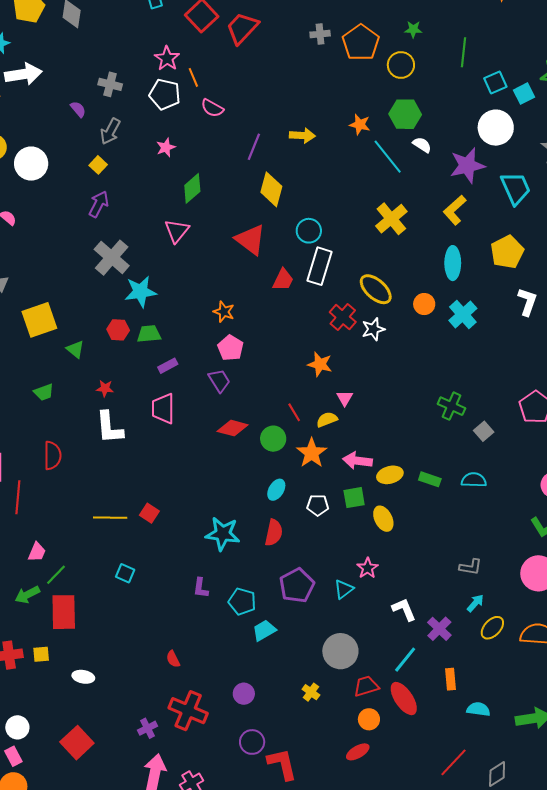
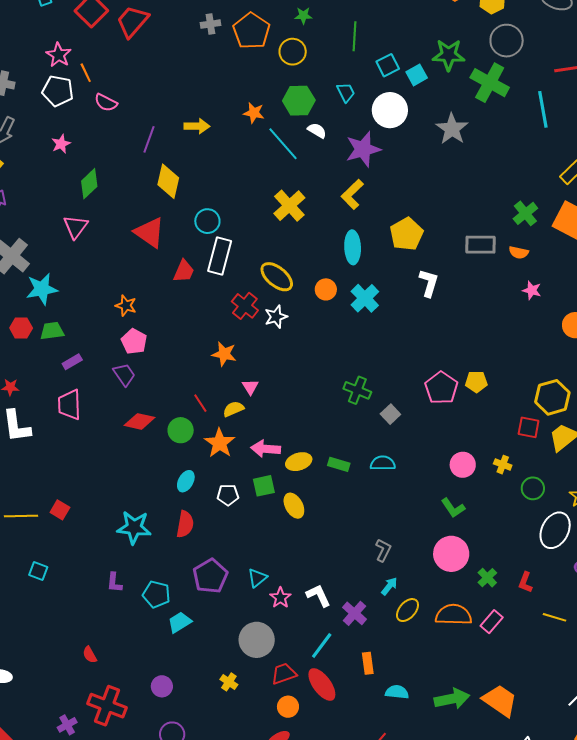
cyan trapezoid: (516, 188) -> (346, 92), moved, size x0.6
gray L-shape: (471, 567) -> (383, 550), turned -70
pink star: (367, 568) -> (280, 598), moved

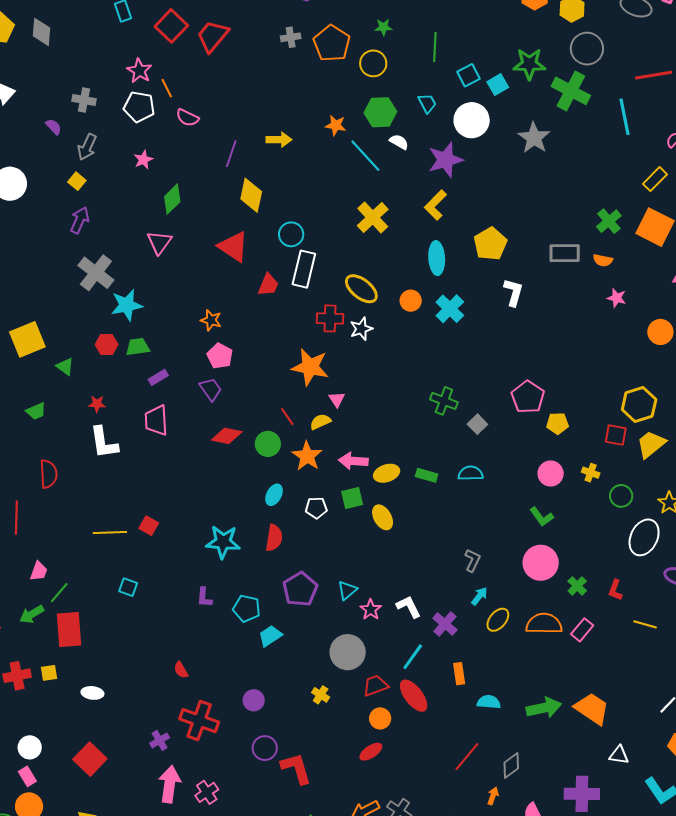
red cross: (245, 306) -> (330, 318), turned -36
orange star: (224, 354) -> (310, 367), size x1.5
yellow pentagon: (476, 382) -> (557, 423), moved

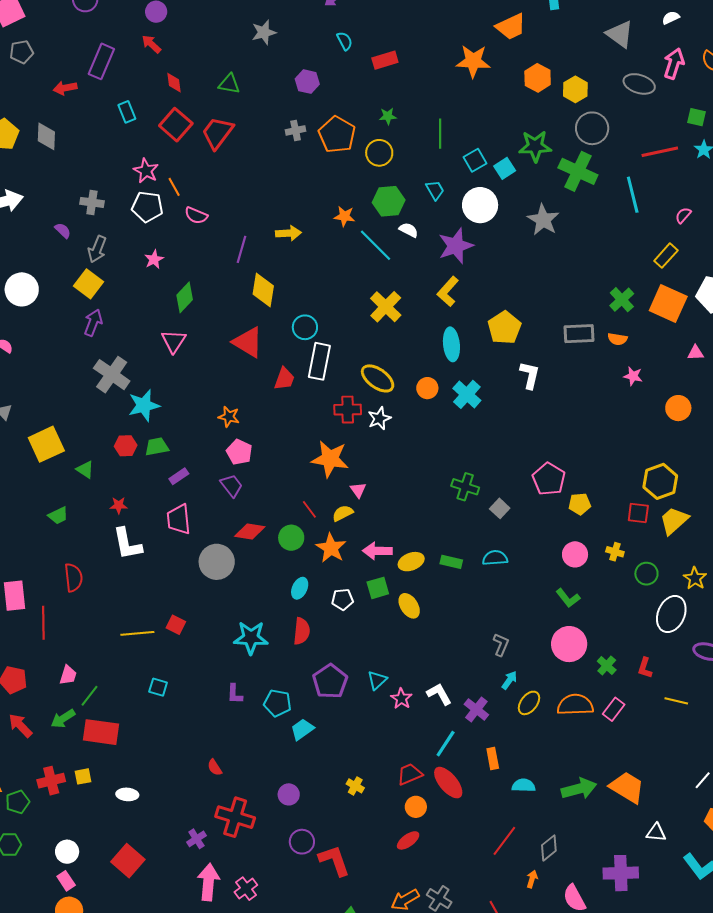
yellow square: (77, 181) -> (88, 284), size x1.6
red rectangle: (69, 629) -> (101, 732), turned -75
gray circle: (348, 652) -> (217, 562), moved

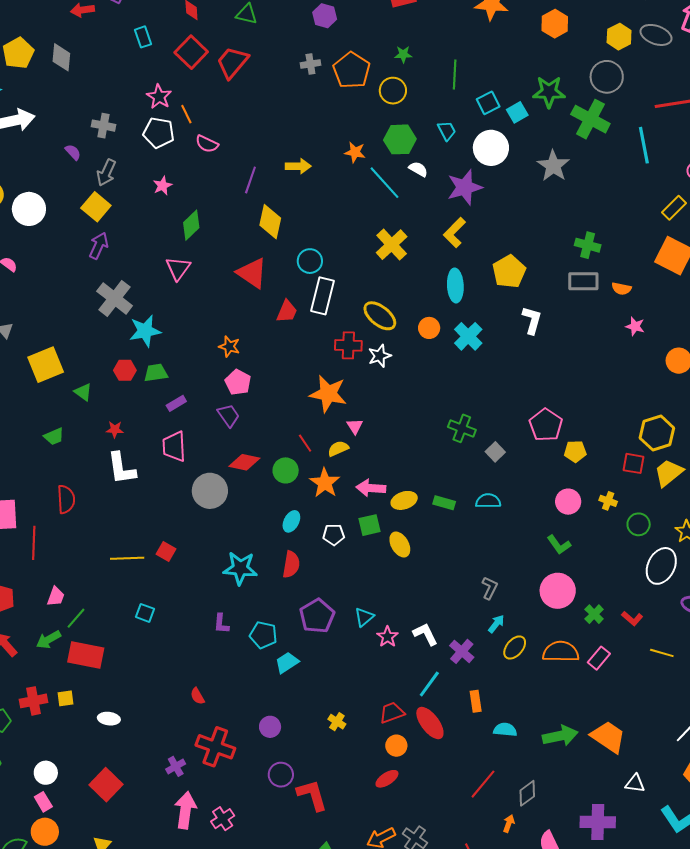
yellow hexagon: (575, 89) -> (619, 37), moved
green cross: (622, 300) -> (588, 245), moved, turned -35
red L-shape: (645, 668) -> (632, 618), turned -70

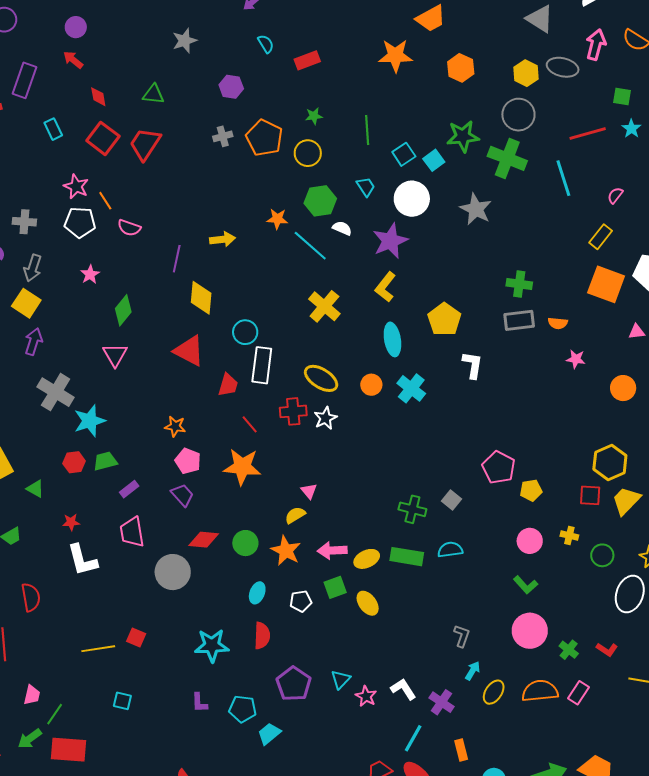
orange star: (328, 394) -> (242, 467), moved
green cross: (462, 428) -> (412, 509), moved
red line: (305, 443) -> (250, 424), moved
green rectangle: (444, 503) -> (407, 557), size x1.5

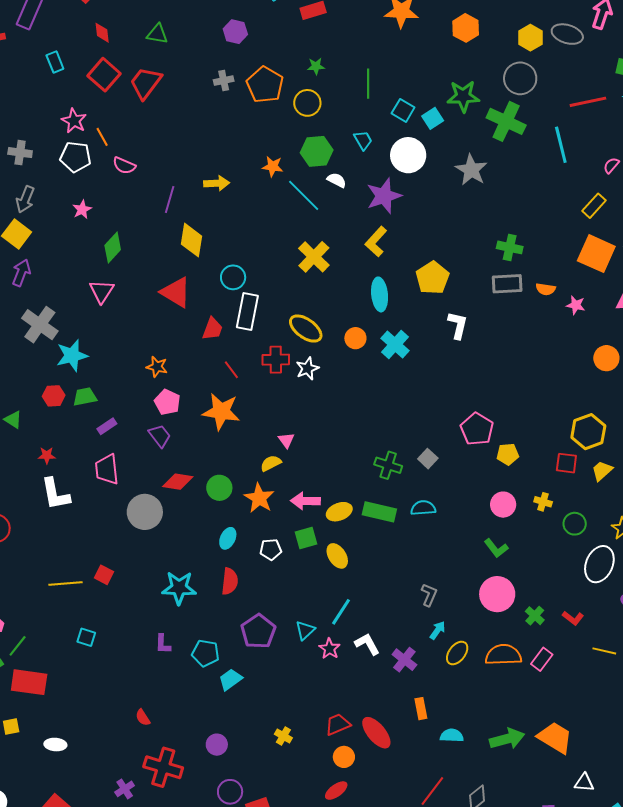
cyan square: (404, 154) -> (403, 110), turned -30
pink star: (576, 359) -> (576, 305), moved
yellow trapezoid: (626, 501) -> (602, 471), size x0.7
cyan line: (413, 738) -> (341, 612), moved

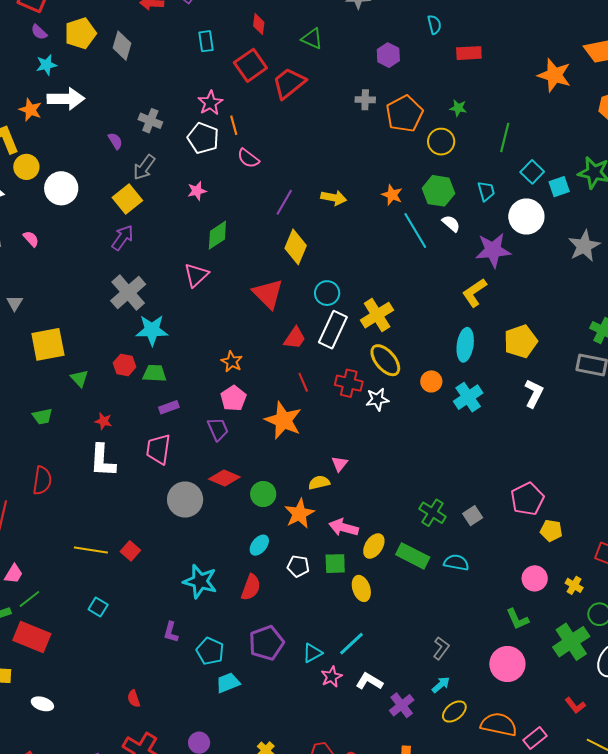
yellow cross: (314, 257) -> (377, 315), moved
yellow ellipse: (339, 512) -> (374, 546), turned -50
green cross: (535, 616) -> (571, 642), moved, size x1.8
white L-shape: (367, 644) -> (369, 681), turned -44

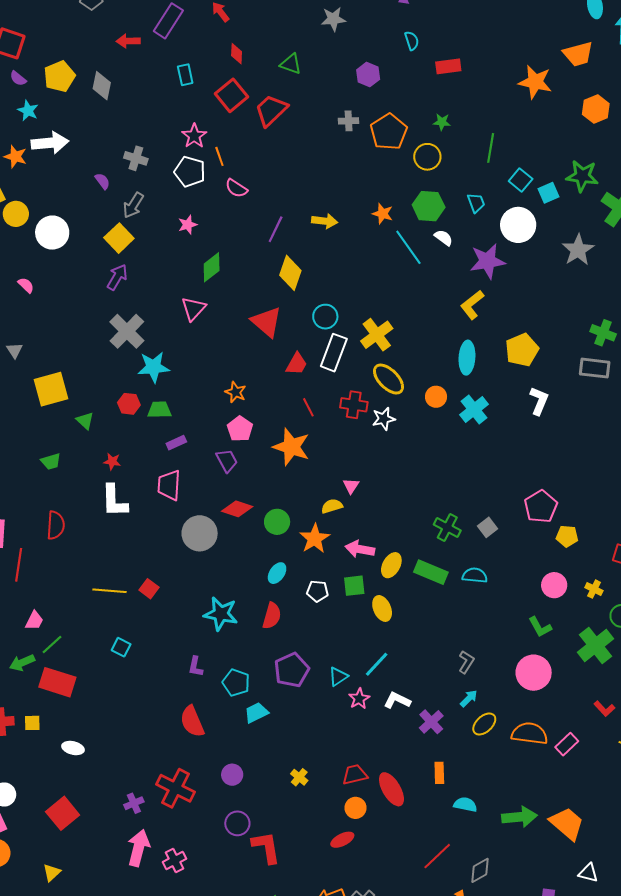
cyan star: (46, 65) -> (28, 111), turned -30
red semicircle: (134, 699) -> (192, 721), moved, size x1.8

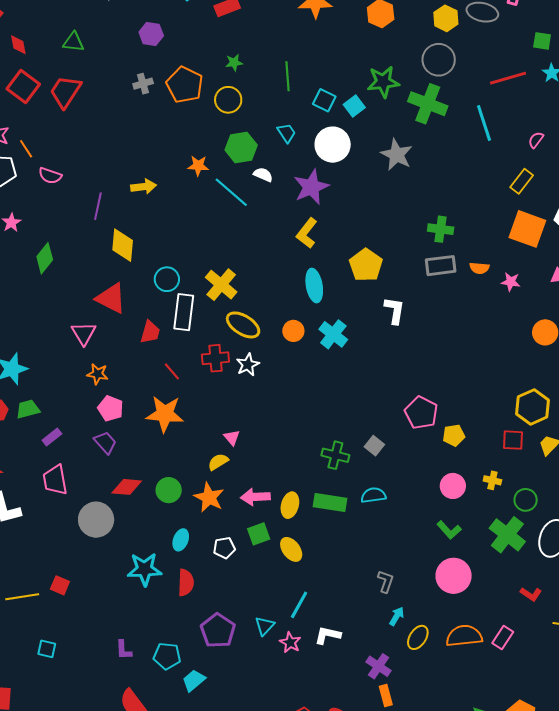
pink triangle: (193, 309) -> (84, 333), moved
cyan star: (221, 614) -> (145, 569), moved
purple cross: (431, 722) -> (379, 666), moved

